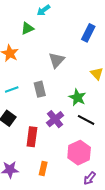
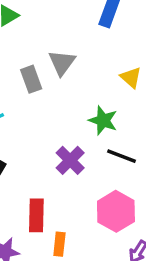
gray rectangle: (40, 89) -> (31, 79), moved
red rectangle: (32, 137) -> (36, 215), moved

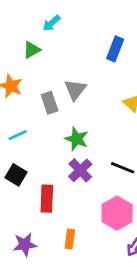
green star: (103, 120) -> (77, 139), moved
red rectangle: (36, 215) -> (47, 199), moved

